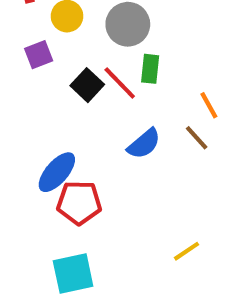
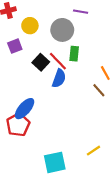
blue semicircle: (144, 144) -> (59, 78), moved, turned -30
red pentagon: (79, 203) -> (18, 125), moved, turned -30
cyan square: (73, 273) -> (55, 162), moved

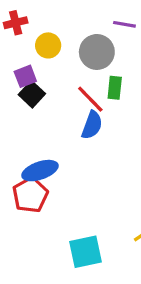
black square: (41, 62) -> (32, 94), moved
blue ellipse: (25, 109) -> (40, 171), turned 30

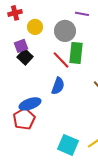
green rectangle: (115, 88) -> (76, 53), size x1.5
blue semicircle: (92, 125) -> (58, 86), moved
cyan square: (85, 252) -> (68, 145), moved, turned 35

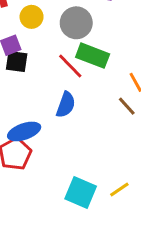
green rectangle: (76, 53) -> (93, 56), turned -75
black square: (25, 57) -> (17, 62), turned -35

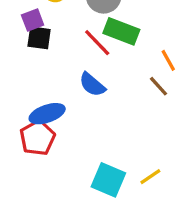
blue semicircle: (66, 105) -> (92, 85), turned 110

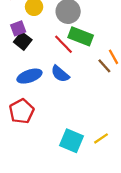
black square: (39, 38) -> (23, 41), turned 30
brown line: (158, 86) -> (104, 66), moved
blue ellipse: (47, 114) -> (29, 76), moved

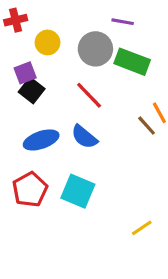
green rectangle: (81, 36) -> (132, 62), moved
cyan square: (71, 141) -> (78, 191), moved

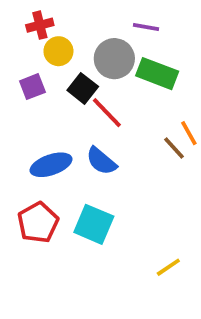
red cross: (16, 20) -> (40, 25), moved
black square: (32, 90) -> (83, 88), moved

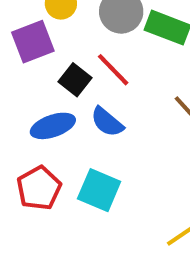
purple square: (32, 87) -> (33, 42), size x1.5
black square: (83, 88) -> (75, 80), moved

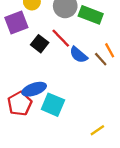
blue semicircle: (107, 122) -> (79, 55), moved
blue ellipse: (53, 126) -> (34, 89), moved

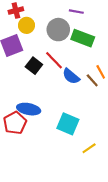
blue ellipse: (34, 89) -> (29, 109), turned 30
cyan square: (53, 105) -> (68, 124), moved

